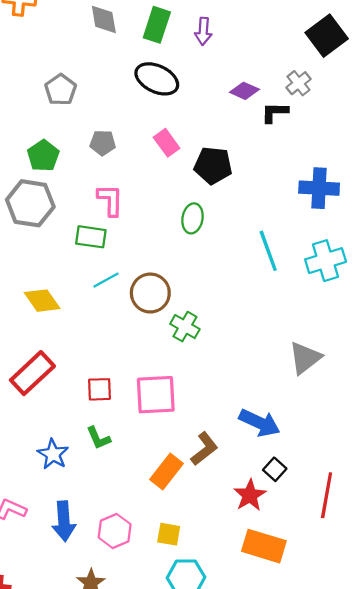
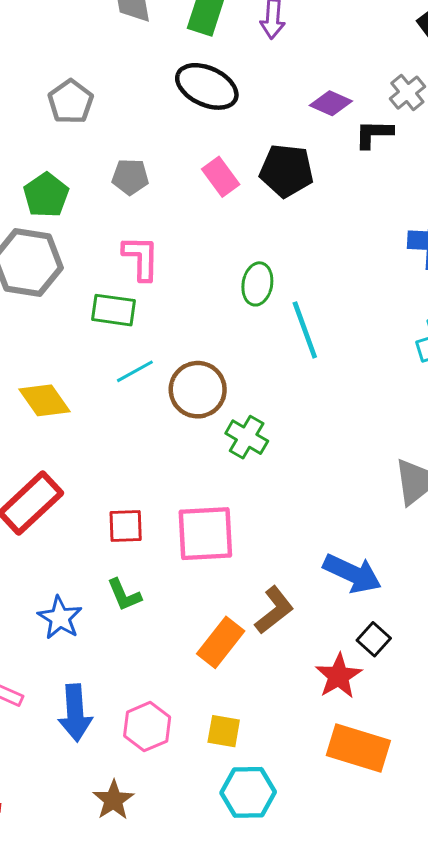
black pentagon: (213, 165) -> (286, 171), moved
cyan line: (268, 251) -> (305, 330), moved

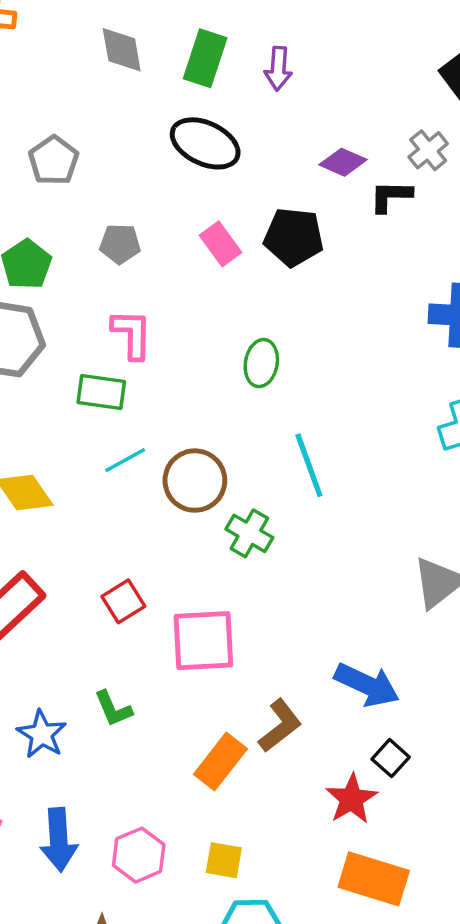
cyan line: (305, 330) -> (309, 465), moved
red square: (126, 526) -> (123, 601), moved, turned -30

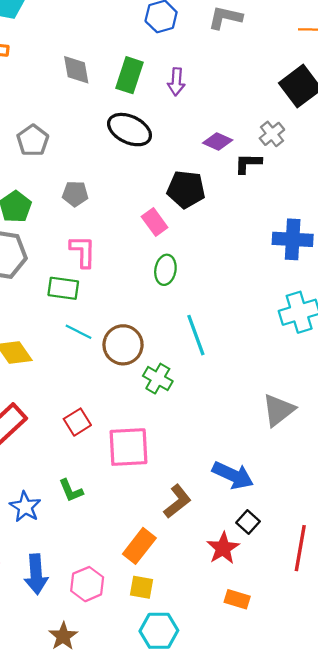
pink rectangle: (220, 244) -> (155, 222), moved
cyan line: (125, 460) -> (78, 332), turned 56
orange rectangle: (220, 761) -> (139, 546), moved
orange rectangle: (374, 879) -> (237, 599), size x0.6

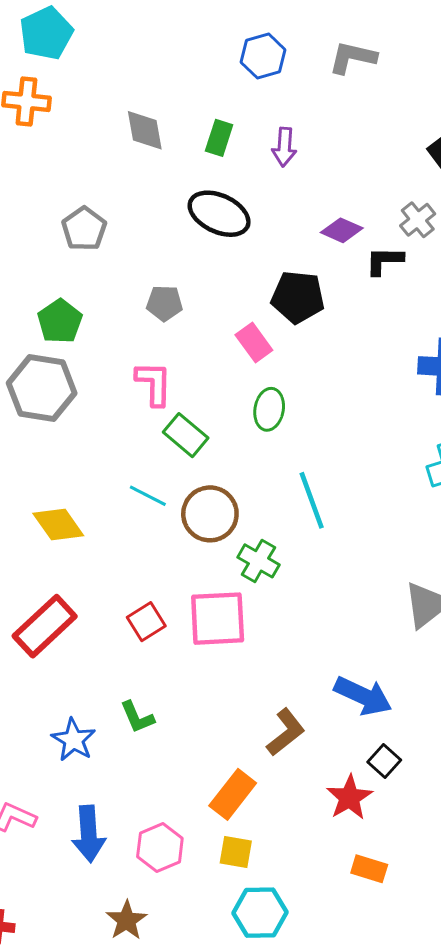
green rectangle: (130, 75) -> (219, 138), size x0.7
gray pentagon: (75, 194) -> (164, 303), moved
green rectangle: (63, 288) -> (186, 435), moved, turned 32
pink square: (128, 447) -> (218, 619), moved

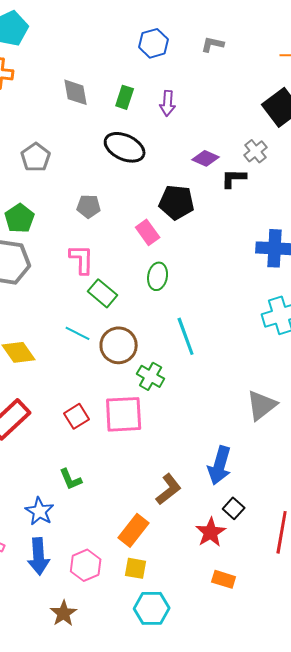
gray L-shape: (352, 58) -> (213, 44), size x0.7
blue arrow: (363, 696) -> (220, 465), turned 81
blue star: (73, 740) -> (40, 511), moved

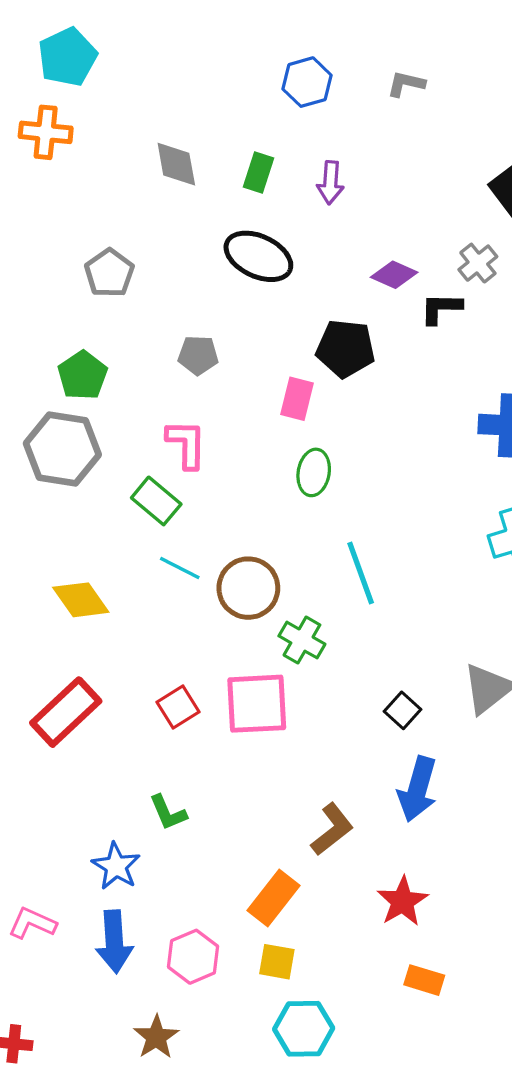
pink rectangle: (148, 232) -> (297, 399), turned 50
green rectangle: (103, 293) -> (156, 501), moved
black square: (234, 508) -> (402, 710), moved

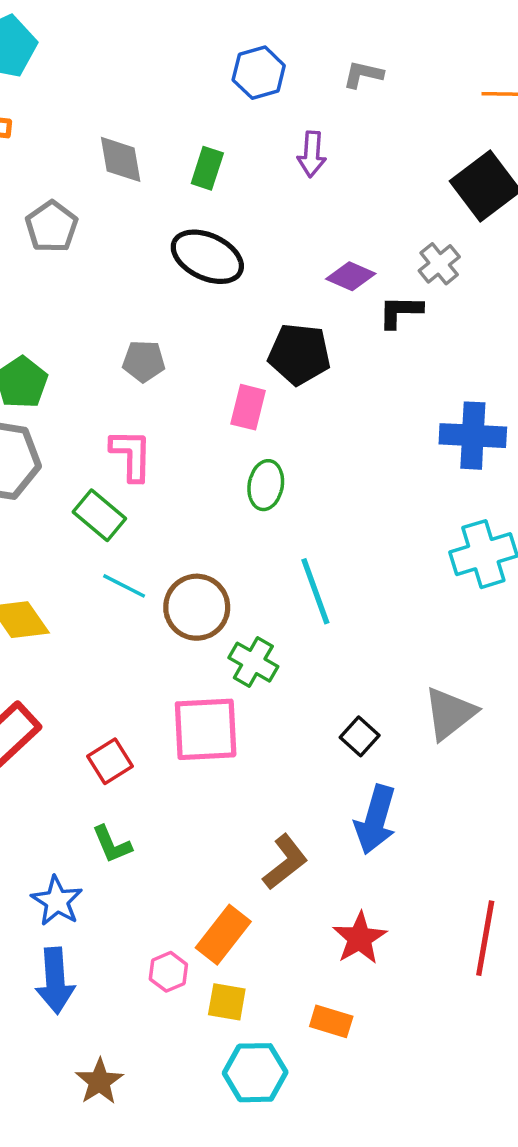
purple arrow: (330, 183) -> (312, 154), moved
gray pentagon: (109, 273) -> (52, 227), moved
red square: (178, 707) -> (110, 761), moved
pink hexagon: (193, 957) -> (168, 972), moved, size x0.7
orange rectangle: (424, 980) -> (331, 1021), moved

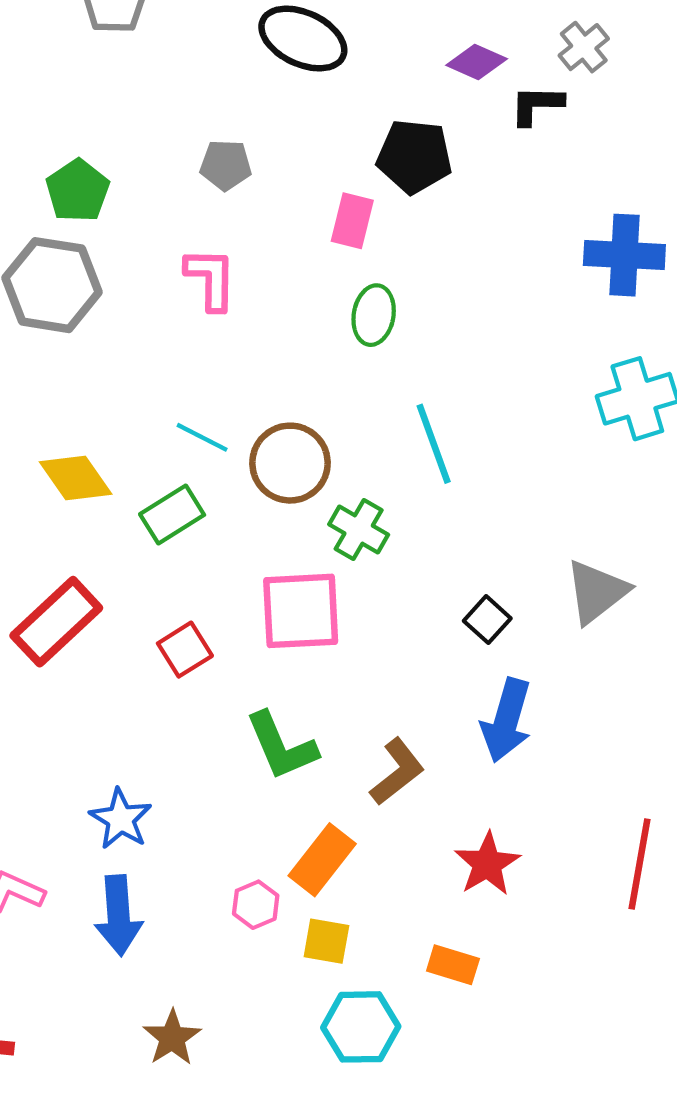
green rectangle: (99, 515) -> (172, 514), moved, turned -72
green L-shape: (112, 844) -> (281, 746), moved, size x1.5

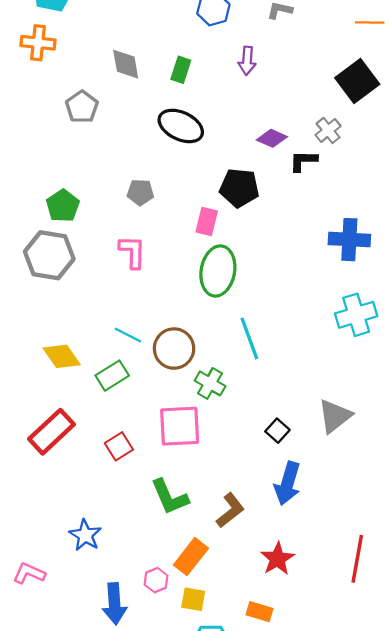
green ellipse: (374, 315) -> (218, 271), size x1.6
blue arrow: (118, 915) -> (114, 604), moved

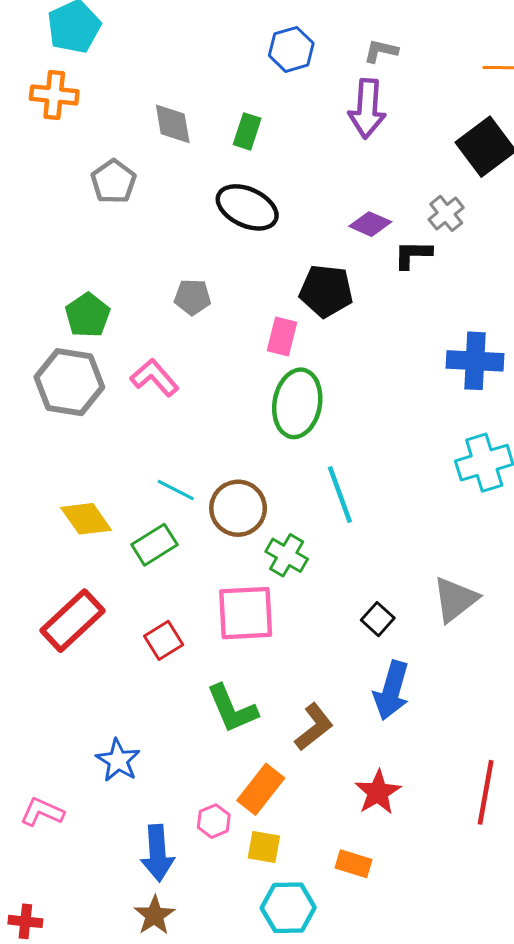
purple arrow: (247, 61) -> (367, 109), moved, size x1.5
pink L-shape: (132, 252) -> (154, 378), moved, turned -42

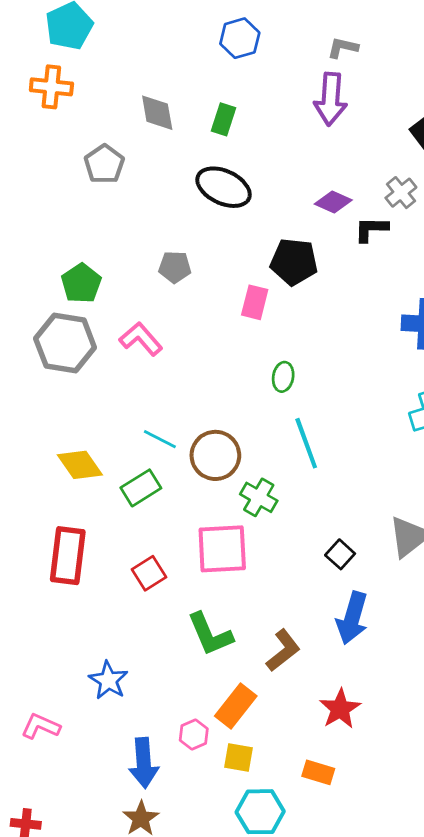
blue hexagon: (291, 49) -> (240, 38), moved
green ellipse: (297, 403) -> (283, 377), moved, size x0.5
red rectangle: (72, 621) -> (68, 556), turned -40

